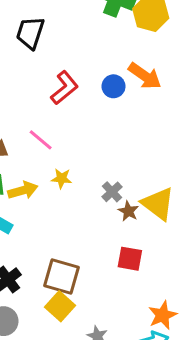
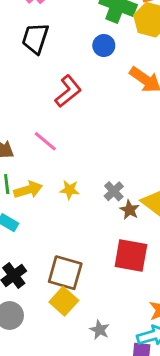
blue circle: (114, 86) -> (104, 46), moved
yellow star: (61, 178) -> (70, 190), moved
red square: (130, 259) -> (131, 255), size x1.4

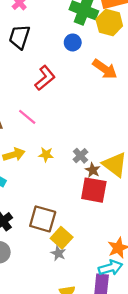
red square: (131, 255) -> (94, 190), moved
yellow square: (64, 301) -> (62, 238), moved
gray star: (100, 330) -> (58, 253), moved

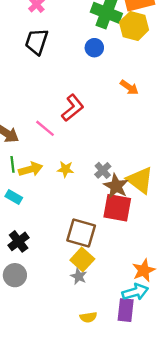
orange arrow: (105, 69) -> (129, 87), moved, size x0.7
red L-shape: (45, 78) -> (73, 108), moved
brown star: (93, 170) -> (116, 186), size x1.5
brown square: (43, 219) -> (81, 233), moved

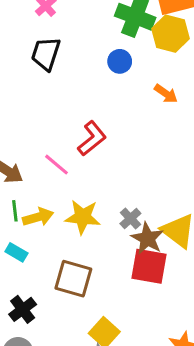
orange arrow: (129, 87) -> (166, 94), moved
yellow star: (65, 169) -> (83, 217), size x1.6
brown square: (81, 233) -> (73, 279), moved

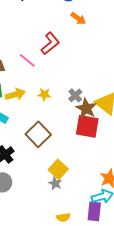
orange arrow: (166, 94) -> (78, 18), moved
yellow star: (83, 217) -> (44, 94), size x0.6
brown square: (73, 279) -> (38, 134), turned 30

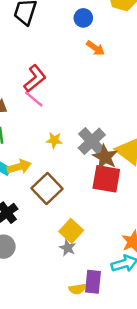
red L-shape: (50, 43) -> (35, 78), moved
yellow arrow: (15, 94) -> (19, 167), moved
gray cross: (75, 95) -> (92, 141), size x1.6
purple rectangle: (94, 211) -> (93, 282), moved

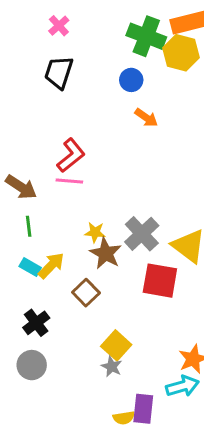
pink line: (34, 99) -> (69, 181), turned -35
brown star: (105, 157) -> (106, 253), moved
yellow arrow: (19, 167) -> (51, 265), turned -30
brown square: (47, 189) -> (86, 293), size x0.7

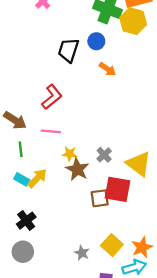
black trapezoid: (59, 72) -> (68, 50), moved
pink line: (69, 181) -> (51, 131), moved
gray cross: (142, 234) -> (104, 155), size x0.6
brown square: (86, 293) -> (100, 198), moved, turned 36
yellow square: (116, 345) -> (112, 245), moved

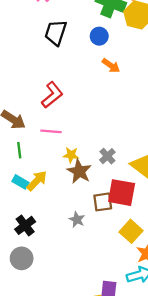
black trapezoid: (68, 50) -> (56, 33), moved
yellow square: (112, 245) -> (131, 231), moved
gray star: (82, 253) -> (77, 220), moved

